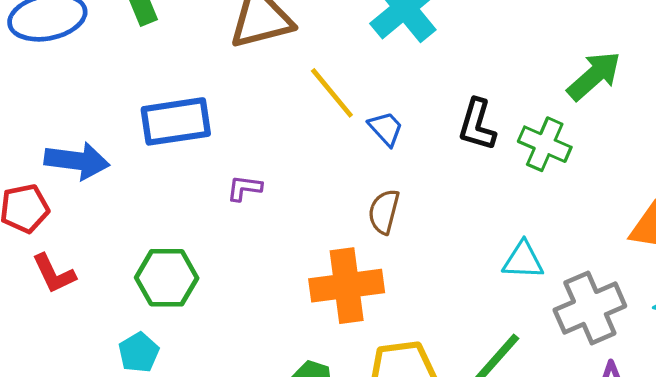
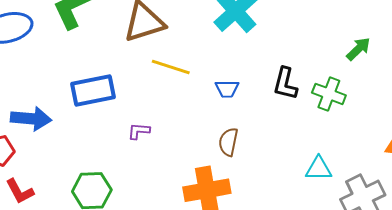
green arrow: (594, 76) -> (358, 49), size x0.7
yellow line: (332, 93) -> (171, 67), moved, turned -30
blue trapezoid: (386, 129) -> (227, 89), turned 135

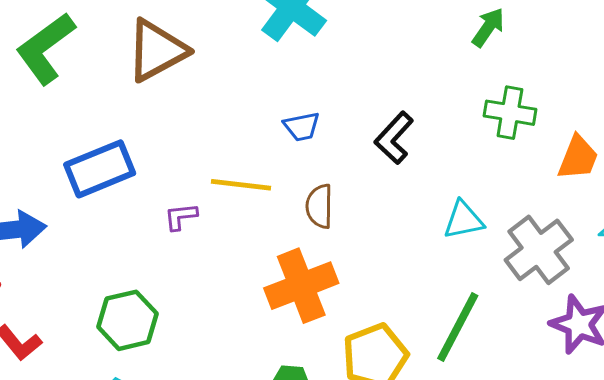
yellow line: (171, 67) -> (241, 185), moved
black L-shape: (285, 84) -> (394, 138), moved, turned 40
green cross: (329, 94) -> (510, 113), moved

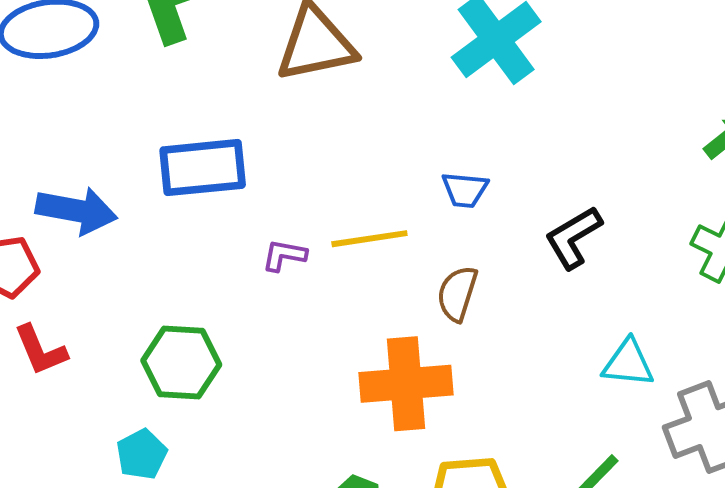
yellow line: (241, 185) -> (369, 239), turned -32

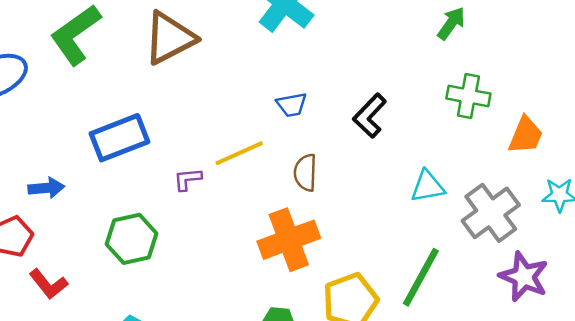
blue arrow: (76, 210) -> (46, 188), size x0.7
green hexagon: (181, 363) -> (132, 239), moved

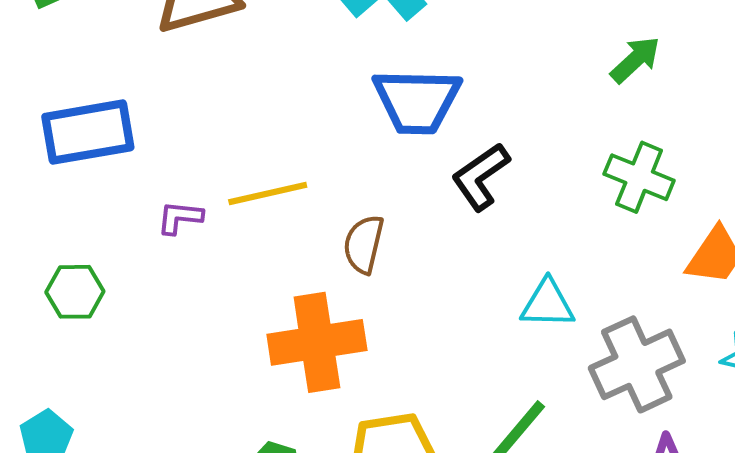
blue trapezoid: (292, 105) -> (417, 101), moved, size x1.8
green hexagon: (132, 239) -> (75, 292), size x0.7

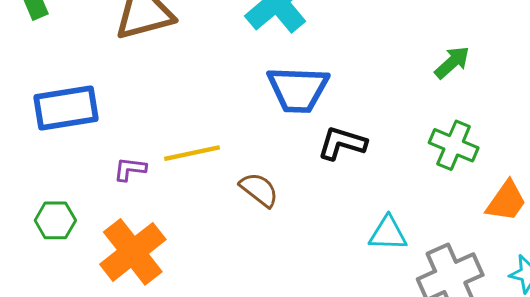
black L-shape: (481, 177) -> (342, 143), turned 51
brown semicircle: (364, 244) -> (259, 190), turned 114
orange cross: (317, 342) -> (133, 252), moved, turned -30

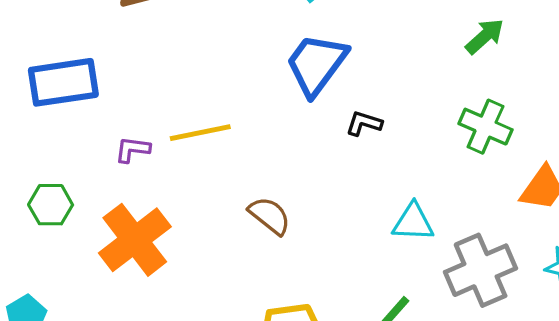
blue trapezoid: (298, 89) -> (316, 64), turned 124
black L-shape: (342, 143) -> (364, 123), size x0.7
brown semicircle: (259, 190) -> (270, 216), moved

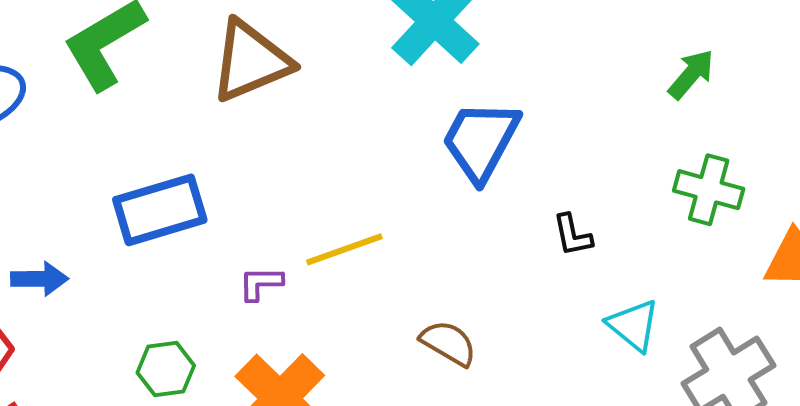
black L-shape: (364, 123) -> (572, 235), moved, turned -111
cyan triangle: (413, 222) -> (633, 325), turned 45

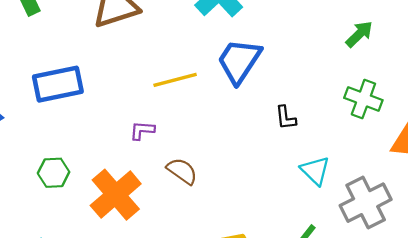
yellow line: (344, 249) -> (175, 80), moved
purple L-shape: (261, 283) -> (142, 130), moved
brown semicircle: (448, 343) -> (182, 171), moved

